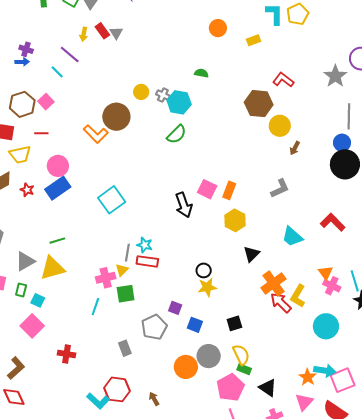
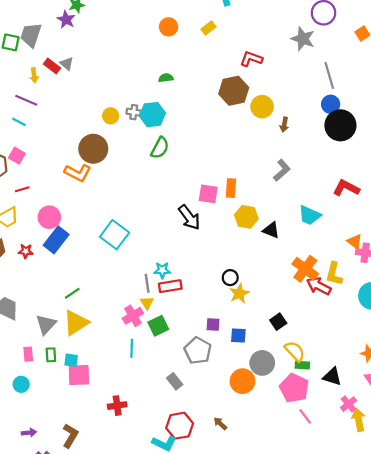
black triangle: (251, 254) -> (271, 230), moved, turned -36
pink square: (32, 326) -> (79, 375), moved, turned -30

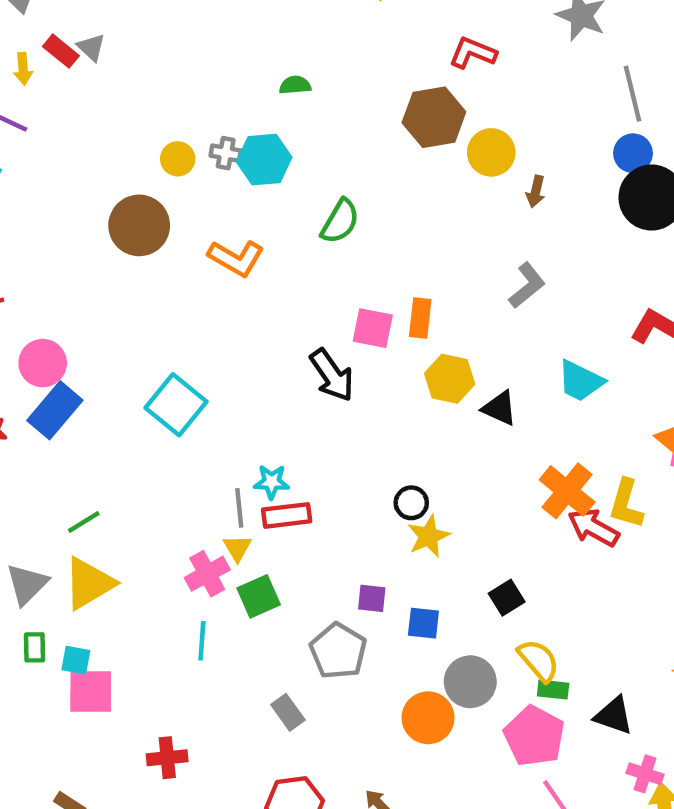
green semicircle: (160, 148) -> (340, 221), moved
orange L-shape: (78, 173) -> (236, 258), moved
pink cross: (348, 404) -> (645, 774), turned -35

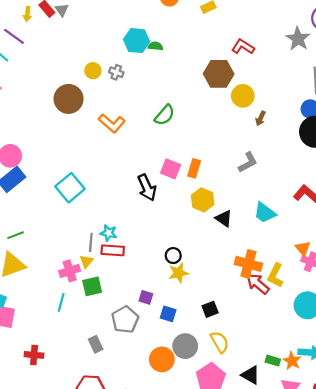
cyan hexagon: (264, 160) -> (137, 41), moved
orange cross: (567, 491) -> (248, 264), turned -35
green rectangle: (553, 690) -> (273, 361), moved

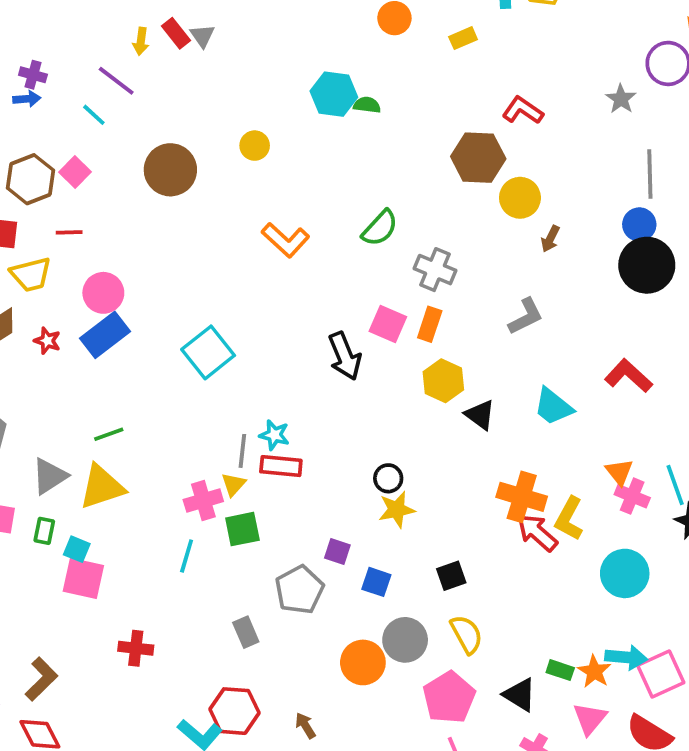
gray star: (298, 39) -> (621, 99), size x0.7
gray cross: (116, 72) -> (435, 270), moved, size x1.5
brown circle: (69, 99) -> (170, 170), moved

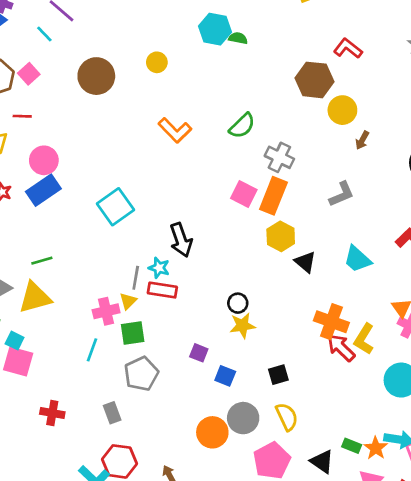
orange rectangle: (430, 324) -> (273, 196), size x1.5
black arrow: (345, 356) -> (181, 240), moved
gray pentagon: (299, 590) -> (141, 374), moved
gray rectangle: (246, 632) -> (112, 413), moved

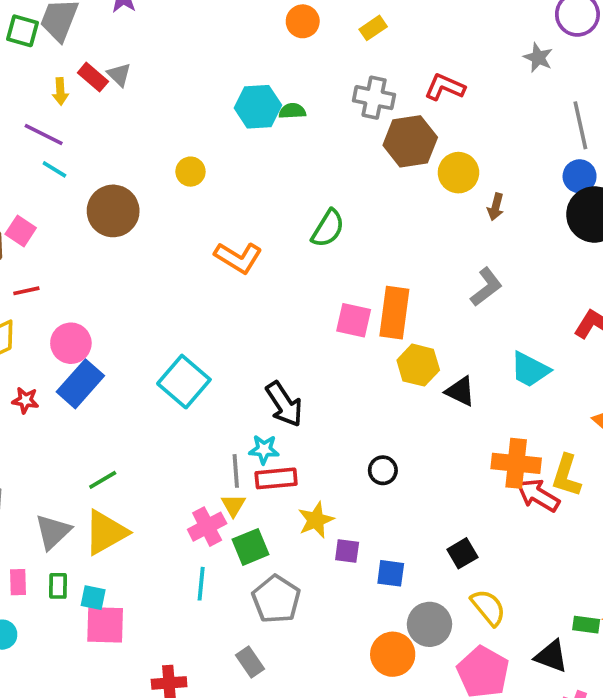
cyan line: (44, 34) -> (54, 169), moved
gray cross: (279, 157) -> (374, 98), moved
yellow star: (242, 326) -> (316, 520), moved

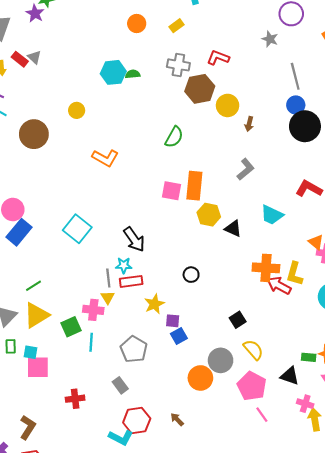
green semicircle: (328, 228) -> (174, 137), moved
pink cross: (207, 527) -> (93, 310), turned 36
green square: (251, 547) -> (71, 327), moved
blue square: (391, 573) -> (179, 336), moved, turned -35

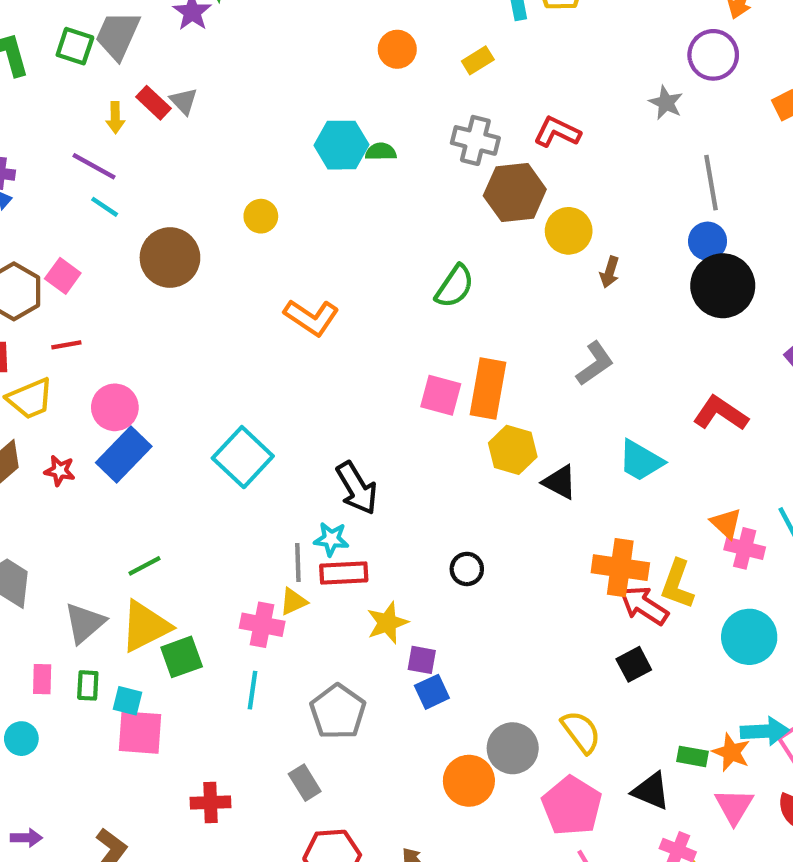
yellow triangle: (108, 297) -> (293, 602), turned 32
black square: (238, 320) -> (634, 664), moved
green square: (71, 327) -> (182, 657), moved

